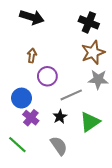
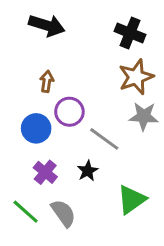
gray line: (71, 95) -> (104, 139), turned 60
blue circle: (22, 98) -> (36, 128), moved
green triangle: (90, 122) -> (132, 200), moved
gray semicircle: (59, 146) -> (63, 213), moved

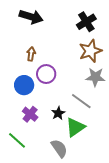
black cross: (130, 33) -> (86, 22), turned 36
gray line: (104, 139) -> (81, 101), moved
green triangle: (132, 200) -> (75, 127), moved
gray semicircle: (63, 213) -> (59, 148), moved

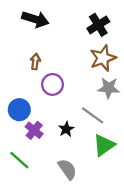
blue circle: (24, 85) -> (19, 110), moved
green triangle: (75, 127) -> (104, 145), moved

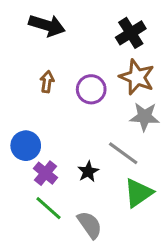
brown star: (103, 58) -> (137, 77), turned -30
purple circle: (52, 84) -> (91, 89), moved
green line: (19, 160) -> (49, 208), moved

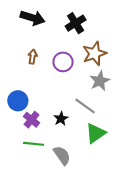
black cross: (131, 33) -> (76, 23), moved
brown star: (137, 77) -> (94, 54), turned 30
gray star: (144, 117) -> (100, 81), turned -30
green line: (49, 208) -> (34, 144), turned -36

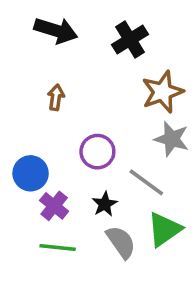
purple circle: (63, 62) -> (97, 152), moved
gray star: (100, 81) -> (172, 139), turned -30
gray semicircle: (62, 155) -> (121, 242), moved

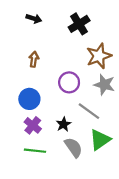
black arrow: (56, 30) -> (34, 18), size x0.6
purple circle: (97, 152) -> (69, 82), moved
blue circle: (31, 173) -> (29, 99), moved

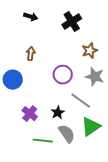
brown star: (99, 56) -> (90, 51), size x0.7
blue circle: (29, 99) -> (13, 80), moved
green line: (35, 151) -> (43, 141), moved

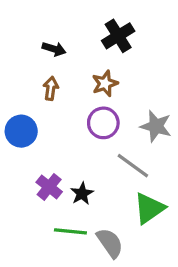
black arrow: (31, 17) -> (54, 49), moved
brown star: (90, 51) -> (105, 83), moved
black star: (58, 113) -> (82, 194), moved
gray semicircle: (67, 134) -> (110, 243), moved

